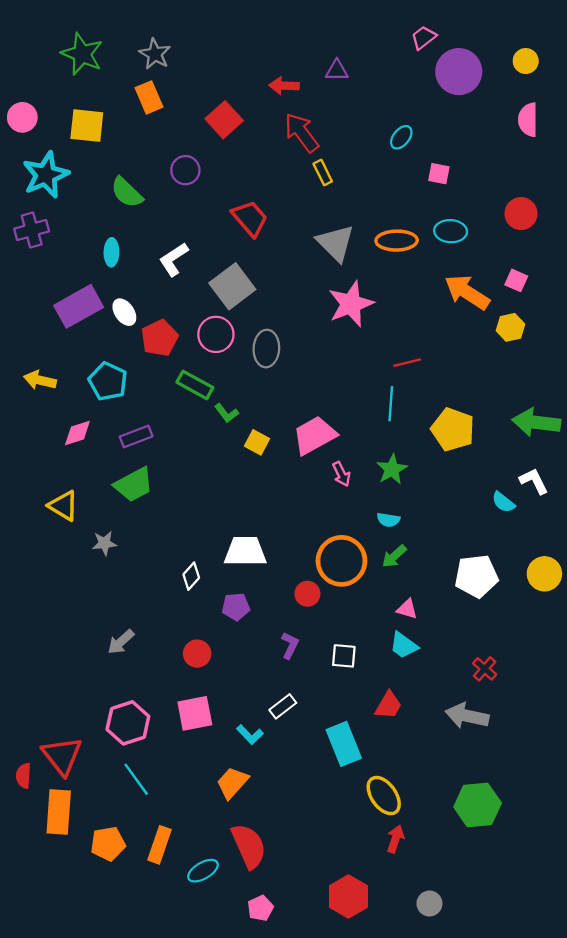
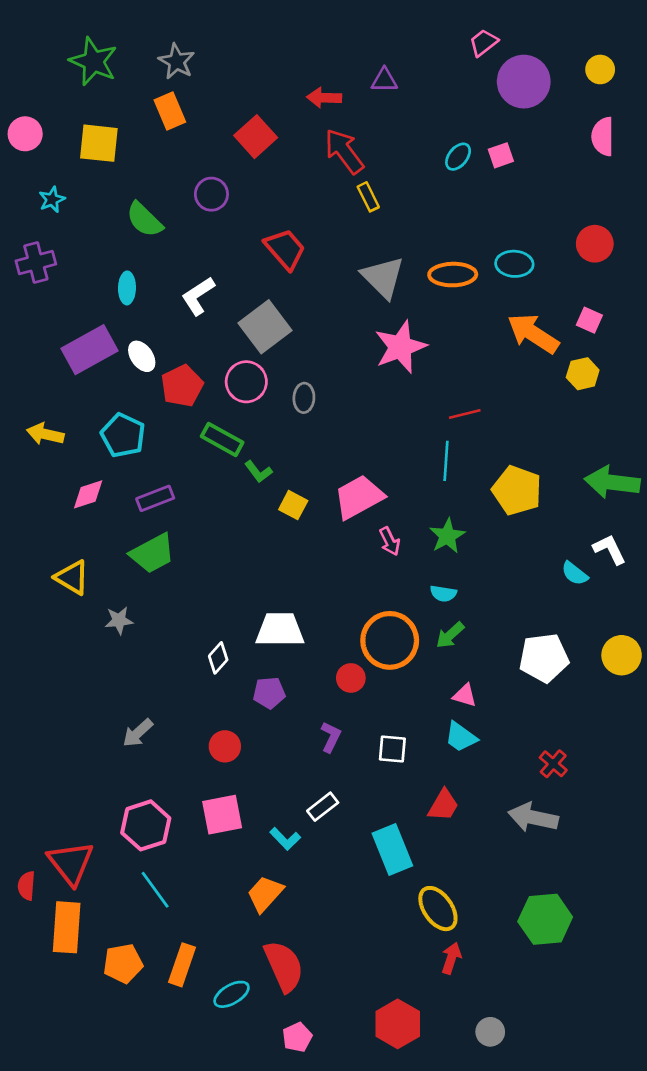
pink square: (439, 174) -> (501, 155), moved, turned -30
cyan star: (46, 175) -> (52, 200), size x0.5
gray ellipse: (266, 349) -> (304, 398), size x0.7

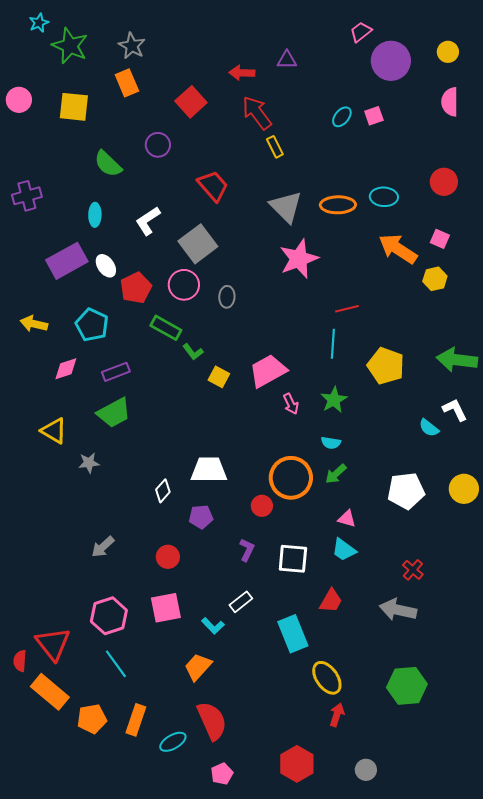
cyan star: (52, 200) -> (39, 23), moved
white square: (392, 749) -> (293, 559), size x1.4
orange rectangle: (67, 927) -> (50, 692), turned -54

